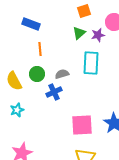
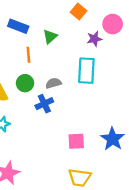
orange square: (84, 11) -> (78, 12), turned -32
green triangle: (79, 33) -> (50, 37), moved
pink square: (82, 125) -> (76, 141), size x0.7

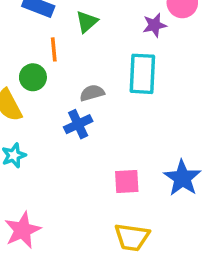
green circle: (25, 83) -> (33, 77), moved

